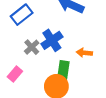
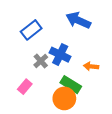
blue cross: (52, 40) -> (60, 55), turned -30
green rectangle: (63, 72) -> (71, 85), turned -66

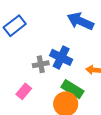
blue rectangle: (31, 30) -> (15, 26), moved
gray cross: (41, 61) -> (41, 64), turned 32

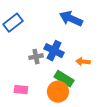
pink rectangle: (24, 91) -> (21, 90), moved, turned 56

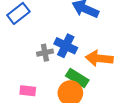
orange arrow: (83, 62) -> (99, 58), size x1.6

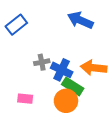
blue cross: (66, 46) -> (62, 70), moved

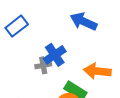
blue cross: (62, 70) -> (55, 55), moved, turned 30

